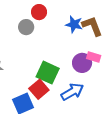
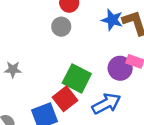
gray circle: (26, 27) -> (61, 27), moved

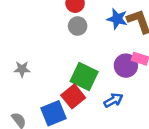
gray circle: (61, 27) -> (78, 26), moved
blue arrow: (106, 104) -> (113, 100), size x0.7

